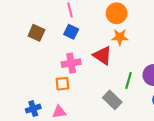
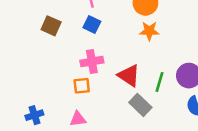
red triangle: (103, 56) -> (129, 76), moved
blue cross: (33, 109) -> (34, 115), moved

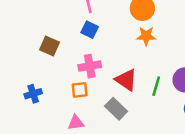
brown square: (51, 26) -> (50, 46), moved
gray rectangle: (140, 105) -> (116, 109), moved
blue cross: (34, 115) -> (33, 94), moved

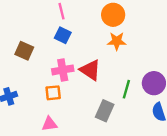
red triangle: (126, 80) -> (90, 70), moved
gray rectangle: (116, 109) -> (105, 111), moved, turned 70

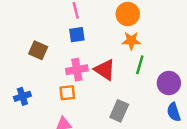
blue square: (63, 35) -> (77, 35), turned -35
green line: (126, 89) -> (140, 65), moved

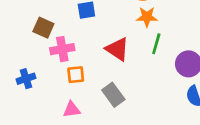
pink cross: (77, 70) -> (62, 49), moved
gray rectangle: (119, 111) -> (113, 95), moved, turned -60

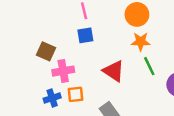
green line: (156, 44) -> (149, 66), turned -42
blue cross: (26, 79) -> (52, 98), moved

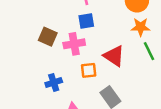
pink cross: (63, 71) -> (74, 44), moved
orange square: (75, 94) -> (89, 70), moved

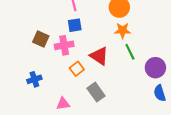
orange square: (89, 70) -> (77, 69), turned -32
blue cross: (54, 82) -> (34, 79), moved

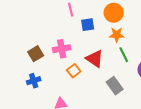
blue square: (75, 25) -> (88, 25), moved
brown square: (41, 39) -> (36, 54), moved, turned 35
gray rectangle: (96, 92) -> (115, 86), moved

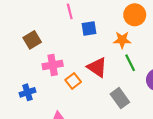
orange circle: (114, 13) -> (135, 15), moved
pink cross: (62, 49) -> (53, 65), moved
brown square: (36, 54) -> (32, 40), moved

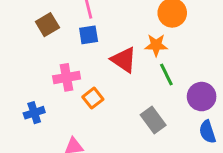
blue square: (89, 29) -> (89, 35), moved
brown square: (32, 40) -> (47, 25), moved
red triangle: (97, 67) -> (124, 60), moved

